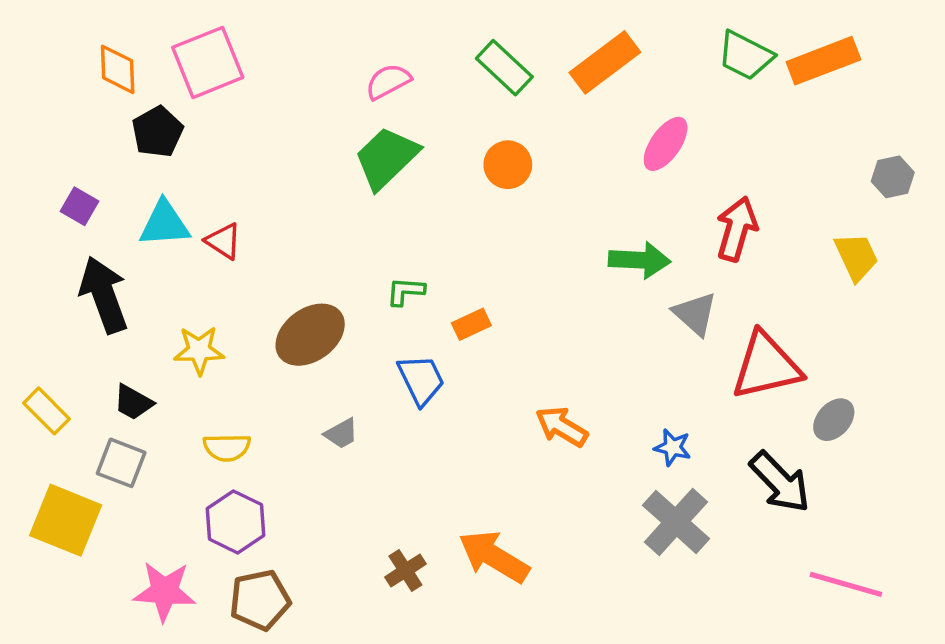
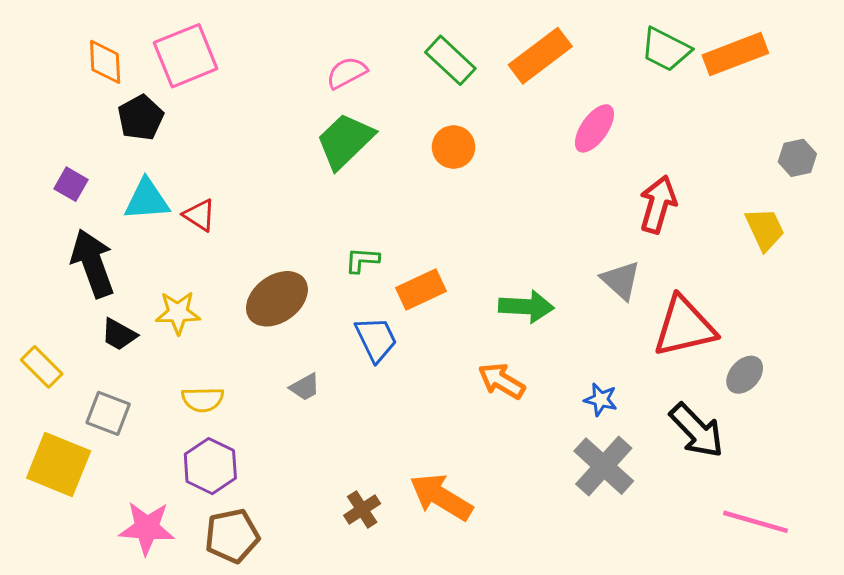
green arrow: (640, 260) -> (526, 307), moved
orange rectangle: (471, 324) -> (421, 290), size x1.4
black trapezoid: (133, 402) -> (119, 334), moved

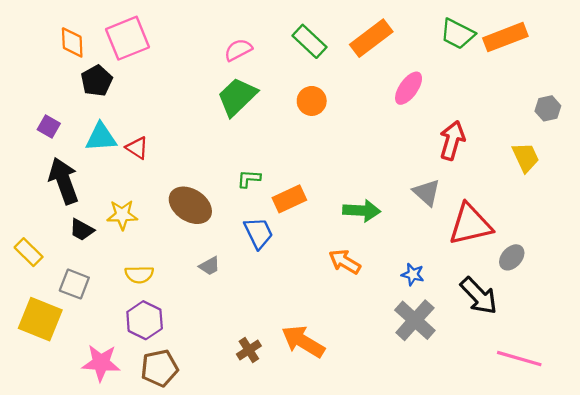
brown ellipse: (277, 299) -> (190, 205), turned 69

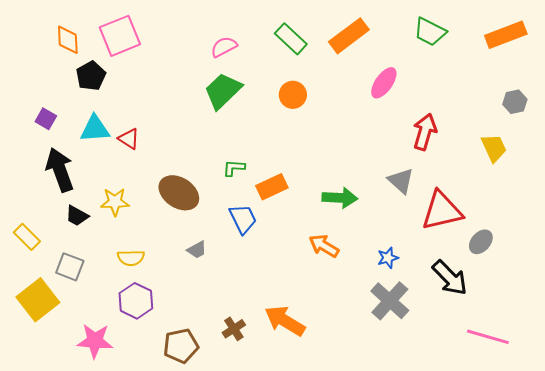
orange rectangle: (505, 37) -> (506, 35), moved
blue star: (413, 274) -> (388, 258), turned -30
yellow square: (40, 319) -> (38, 300), turned 30
brown pentagon: (159, 368) -> (181, 346), moved

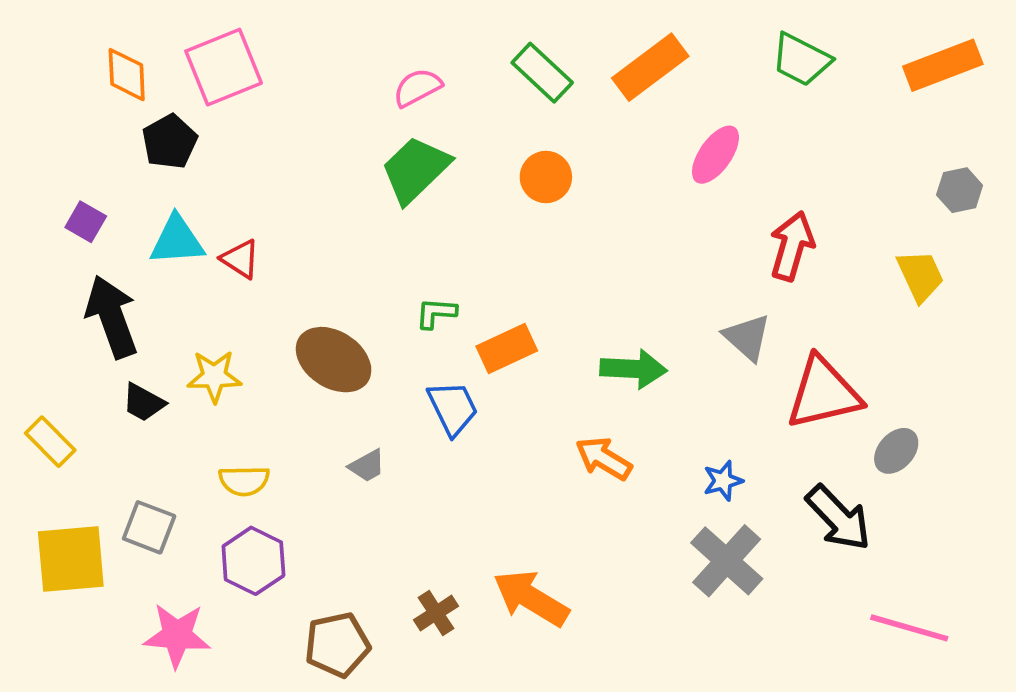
gray square: (70, 267) -> (149, 527), moved
yellow square: (38, 300) -> (71, 559), turned 33

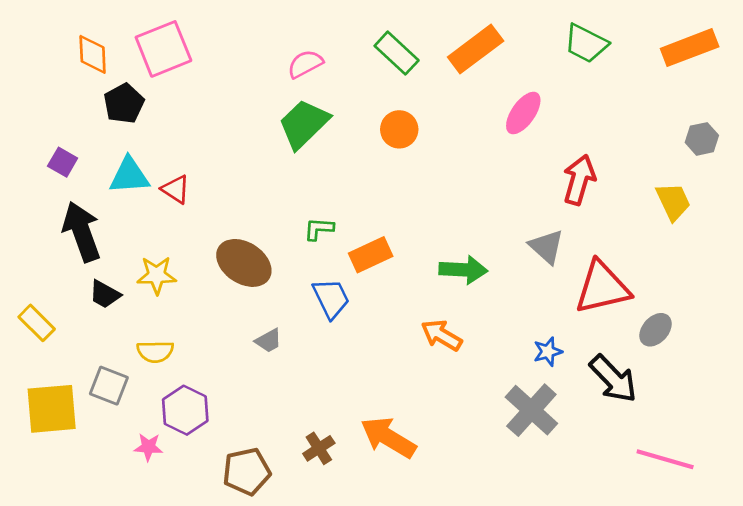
yellow semicircle: (244, 481) -> (155, 352), moved
blue star: (723, 481) -> (548, 352), moved
pink star: (177, 635) -> (148, 447), moved, size x0.6

